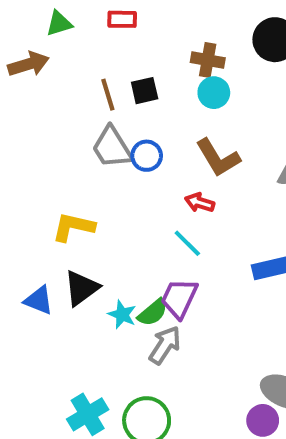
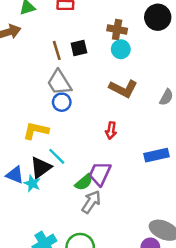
blue circle: (147, 156) -> (62, 102), moved
brown L-shape: (218, 158) -> (123, 89), turned -32
red arrow: (200, 203) -> (111, 130), moved, turned -98
cyan line: (187, 243) -> (57, 156), moved
cyan star: (122, 315) -> (32, 183), moved

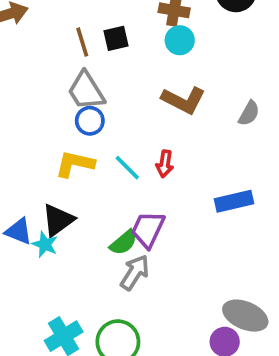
yellow L-shape: (36, 130) -> (75, 164), moved
cyan line: (57, 156) -> (127, 168), moved

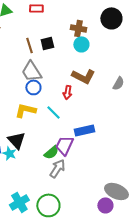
red arrow: (165, 164) -> (67, 92), moved
blue rectangle: (234, 201) -> (84, 130), moved
black triangle: (58, 220) -> (16, 140), turned -36

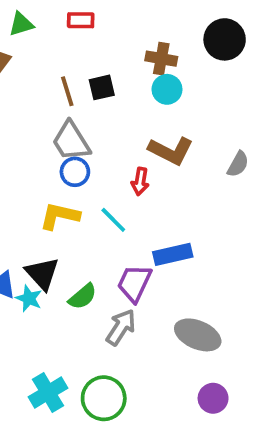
green semicircle: (51, 152) -> (83, 297), moved
gray ellipse: (116, 191) -> (198, 335), moved

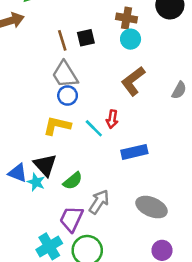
brown L-shape: (171, 151) -> (133, 81), turned 116
red arrow: (140, 181) -> (112, 119), moved
purple trapezoid: (134, 283) -> (71, 219), moved

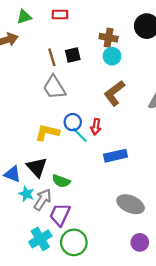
blue circle: (68, 95) -> (73, 122), moved
green semicircle: (73, 181) -> (61, 181), turned 60
cyan star: (36, 182) -> (26, 194), moved
gray arrow: (99, 202) -> (43, 200), moved

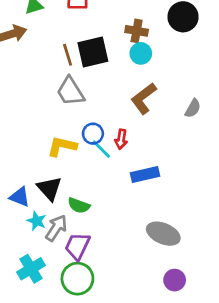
black square: (73, 55) -> (93, 52), size x1.6
cyan cross: (40, 239) -> (31, 269), moved
green circle: (74, 242) -> (77, 279), moved

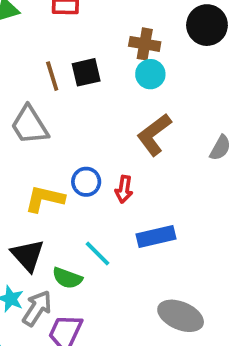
black square: (93, 52) -> (86, 72), size x0.7
gray trapezoid: (70, 91) -> (30, 125), moved
cyan line: (101, 149) -> (97, 254), moved

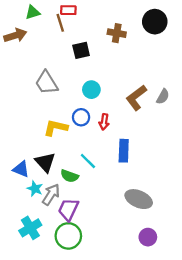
cyan circle: (150, 74) -> (91, 90), moved
brown line: (52, 76) -> (60, 23), moved
brown L-shape: (154, 135) -> (136, 98), moved
blue rectangle: (156, 237) -> (124, 151), turned -75

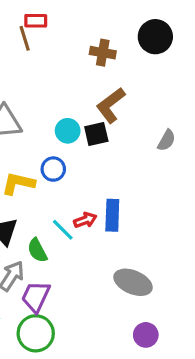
black square: (81, 50) -> (96, 134), moved
brown L-shape: (136, 98) -> (111, 105), moved
red arrow: (104, 122) -> (85, 220), moved, turned -119
green semicircle: (69, 176) -> (37, 250), turned 42

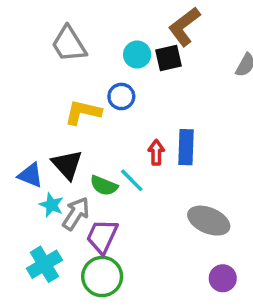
red arrow: (85, 220) -> (156, 152), turned -70
cyan line: (63, 230) -> (132, 180), moved
green semicircle: (37, 250) -> (104, 186), turned -40

